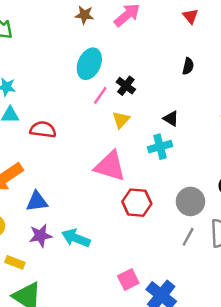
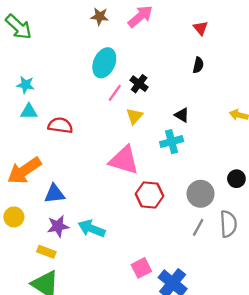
red triangle: (190, 16) -> (201, 28), moved
yellow rectangle: (15, 262) -> (46, 252), moved

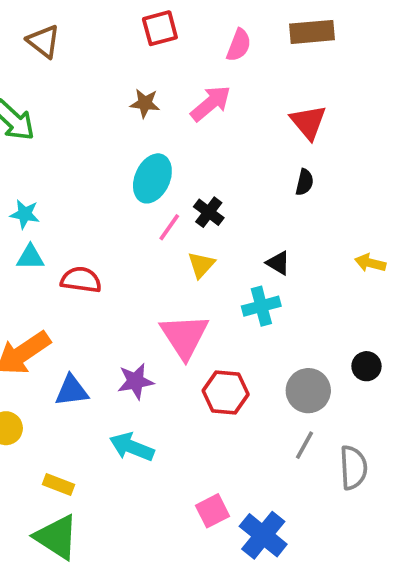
red triangle: (201, 28) -> (308, 122), size x1.5
pink triangle: (124, 160) -> (184, 336), turned 40
gray semicircle: (228, 224) -> (353, 468), moved
purple star: (58, 226) -> (136, 381), moved

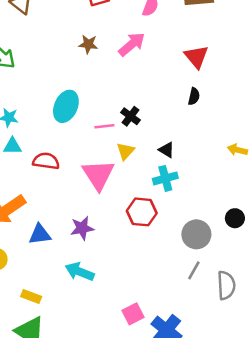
cyan ellipse: (152, 178) -> (66, 106), moved
pink line: (169, 227) -> (104, 126), turned 48
black triangle: (278, 263) -> (167, 150), moved
pink triangle: (184, 336) -> (98, 175), moved
red hexagon: (226, 393) -> (142, 212), moved

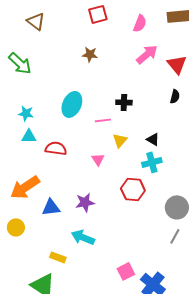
pink arrow: (132, 44) -> (147, 54), moved
black cross: (131, 116) -> (124, 102), moved, turned -35
pink triangle: (98, 175) -> (98, 159), size x0.5
yellow rectangle: (31, 296) -> (58, 257), moved

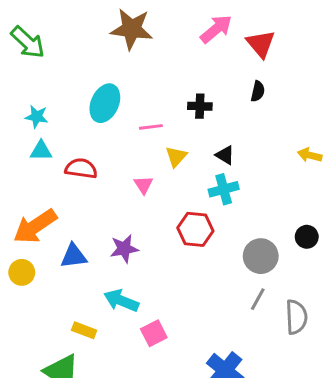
brown star: (90, 54) -> (132, 29), size x1.8
black cross: (124, 102) -> (200, 106), moved
yellow circle: (16, 227) -> (22, 272), moved
pink square: (126, 271) -> (154, 333), moved

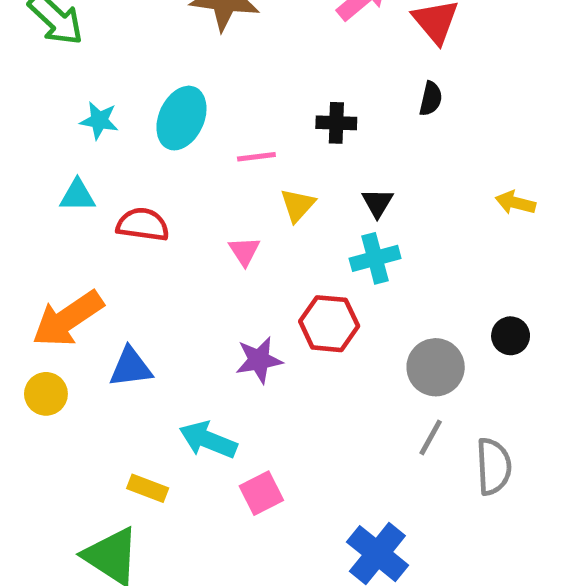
cyan star: (37, 117) -> (99, 120), moved
black triangle: (225, 155) -> (377, 203), turned 30
purple star: (124, 249) -> (259, 360), moved

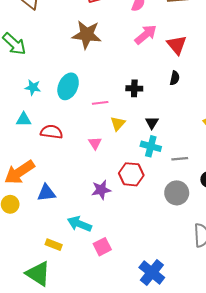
cyan cross: (375, 258) -> (151, 146), turned 30
gray line: (431, 437) -> (180, 159), moved, turned 56

